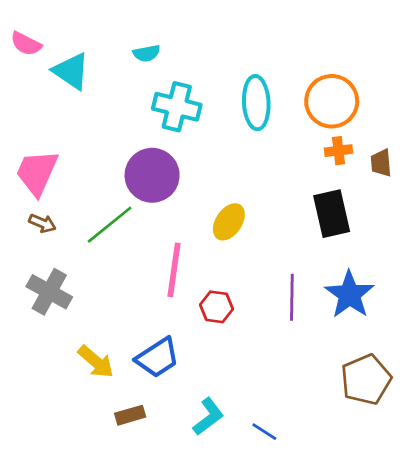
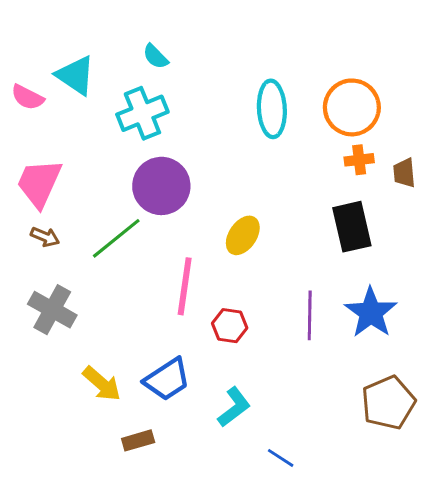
pink semicircle: (26, 44) -> (28, 97), moved
cyan semicircle: (147, 53) -> (156, 57), turned 56
cyan cross: (177, 107) -> (142, 113), moved, turned -36
cyan L-shape: (208, 417) -> (234, 407), moved

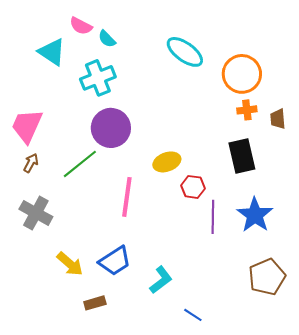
pink semicircle: (28, 97) -> (81, 26), moved
cyan ellipse: (272, 109) -> (185, 52), moved, turned -51
yellow ellipse: (243, 235) -> (167, 162), turned 36
brown arrow: (45, 237) -> (31, 163), turned -84
red hexagon: (230, 326) -> (193, 187), moved

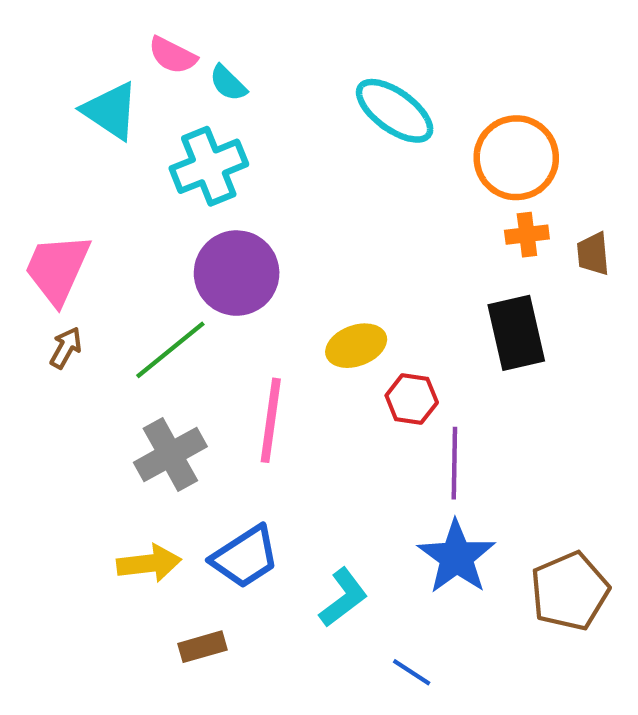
gray cross: (36, 213) -> (170, 455), moved, turned 32
blue star: (255, 215) -> (456, 557), moved
yellow arrow: (70, 264) -> (149, 563), turned -48

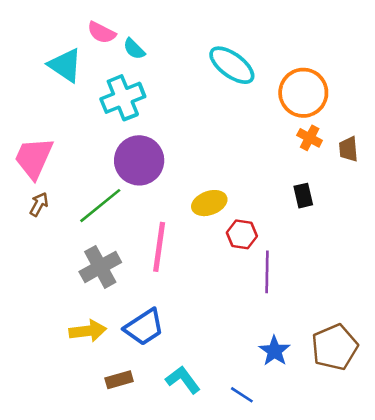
orange cross: (527, 235) -> (310, 138), turned 35
black rectangle: (516, 333) -> (303, 196), size x0.6
blue star: (456, 557) -> (274, 351), moved, size x0.7
cyan L-shape: (343, 598) -> (183, 380), moved, turned -90

